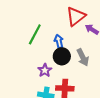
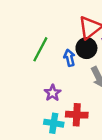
black circle: (62, 56) -> (86, 48), moved

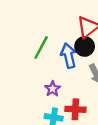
blue arrow: (69, 58) -> (69, 56), size x1.5

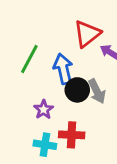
black circle: (85, 46) -> (77, 90), moved

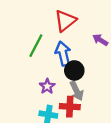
red triangle: (87, 34) -> (65, 21), moved
gray arrow: (97, 91) -> (77, 91), moved

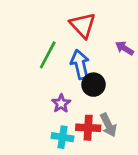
red triangle: (65, 21) -> (83, 25), turned -35
gray arrow: (77, 91) -> (108, 125), moved

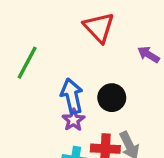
green line: (48, 55) -> (27, 63), moved
blue arrow: (80, 64) -> (72, 96), moved

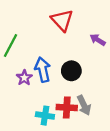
purple star: (73, 120) -> (24, 78), moved

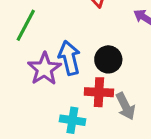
purple star: (24, 78) -> (44, 69), size x1.5
red cross: (67, 108) -> (99, 92), moved

